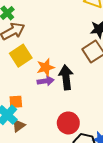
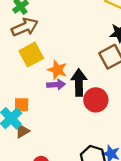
orange star: (46, 67) -> (57, 70), turned 30
red circle: (68, 123) -> (96, 100), moved

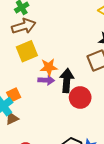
orange star: (57, 70) -> (49, 67), turned -30
orange square: (22, 105) -> (14, 95), turned -32

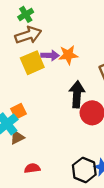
orange star: (49, 67) -> (68, 55), moved
purple arrow: (46, 80) -> (50, 55), moved

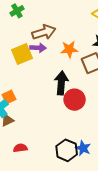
brown arrow: (28, 35) -> (44, 32), moved
orange star: (68, 55) -> (69, 49), moved

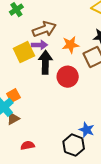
black arrow: (61, 83) -> (45, 62), moved
red circle: (75, 100) -> (68, 77), moved
blue star: (83, 148) -> (87, 130), moved

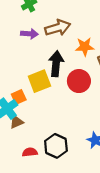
purple arrow: (39, 45) -> (29, 34), moved
yellow square: (24, 52) -> (39, 81), moved
black hexagon: (74, 145) -> (56, 146), moved

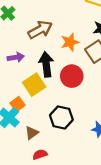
purple arrow: (29, 34) -> (16, 57), moved
brown triangle: (16, 122) -> (32, 133), moved
black hexagon: (56, 146) -> (61, 117), moved

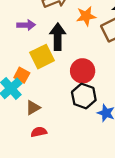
red circle: (72, 76) -> (83, 71), moved
orange square: (18, 104) -> (22, 75), turned -32
black hexagon: (61, 117) -> (84, 96), moved

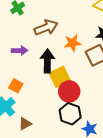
yellow square: (42, 57) -> (60, 77), moved
orange square: (22, 75) -> (16, 86), moved

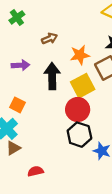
brown arrow: (46, 27) -> (49, 38), size x0.6
yellow square: (60, 77) -> (83, 86), moved
brown triangle: (25, 124) -> (13, 148), moved

